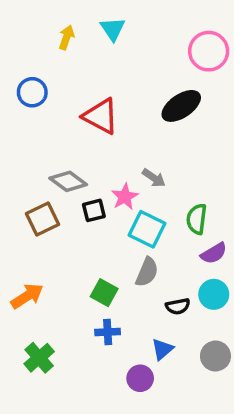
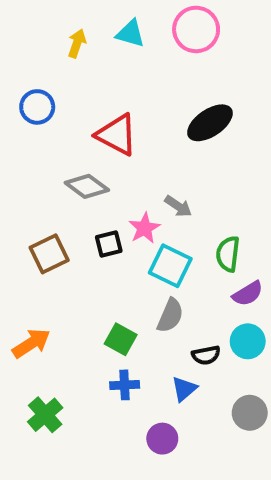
cyan triangle: (113, 29) -> (131, 33), turned -40
pink circle: (209, 51) -> (196, 29), moved
gray diamond: (68, 181) -> (87, 186), moved
blue triangle: (162, 349) -> (184, 389), moved

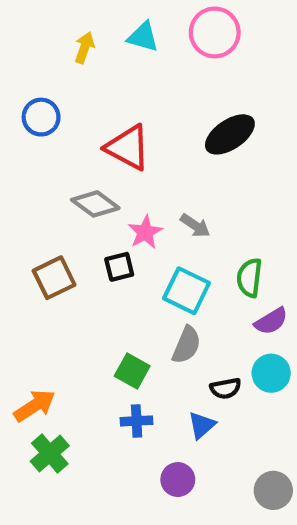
pink star: (144, 228) -> (145, 232), moved
orange arrow: (31, 343) -> (35, 406), moved
gray circle: (250, 413) -> (273, 490), moved

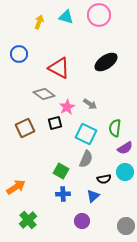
green cross: (50, 453) -> (28, 220), moved

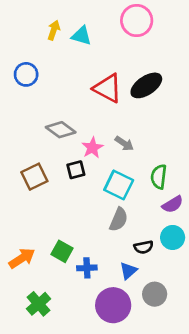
cyan triangle: (66, 17) -> (81, 36), moved
red triangle: (59, 68) -> (108, 88), moved
green square: (61, 171) -> (62, 251), moved
purple circle: (82, 221) -> (113, 305), size x1.6
gray circle: (126, 226) -> (155, 294), moved

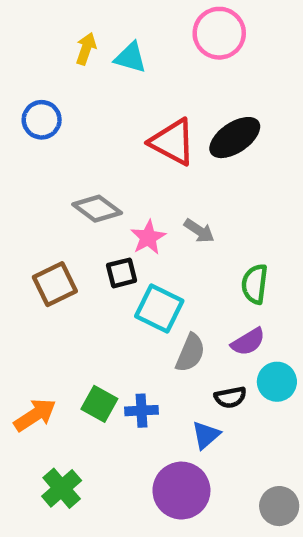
cyan square: (119, 185) -> (159, 308), moved
purple semicircle: (173, 204) -> (248, 342), moved
blue cross: (87, 268) -> (142, 411), moved
gray circle: (155, 294) -> (279, 506), moved

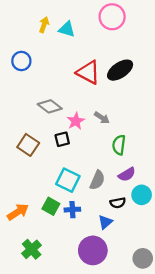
brown square: (55, 284) -> (28, 145), turned -30
green semicircle: (255, 284) -> (119, 145), moved
cyan square: (159, 308) -> (68, 180), moved

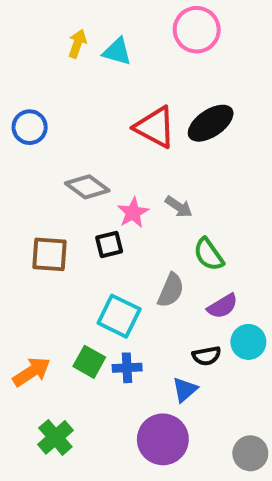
blue circle: (21, 61) -> (30, 127), moved
brown square: (28, 145) -> (49, 254), turned -30
green semicircle: (119, 145) -> (209, 254), turned -42
gray semicircle: (97, 180) -> (171, 290), moved

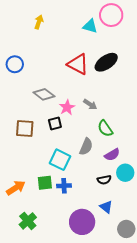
pink circle: (197, 30) -> (111, 15), moved
cyan triangle: (117, 52) -> (90, 26), moved
green square: (89, 362) -> (45, 183), turned -35
blue triangle: (185, 390) -> (106, 207), moved, turned -40

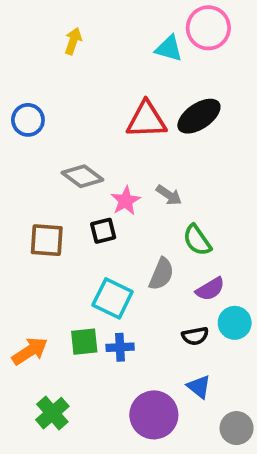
red triangle: (78, 64) -> (146, 120), turned -30

